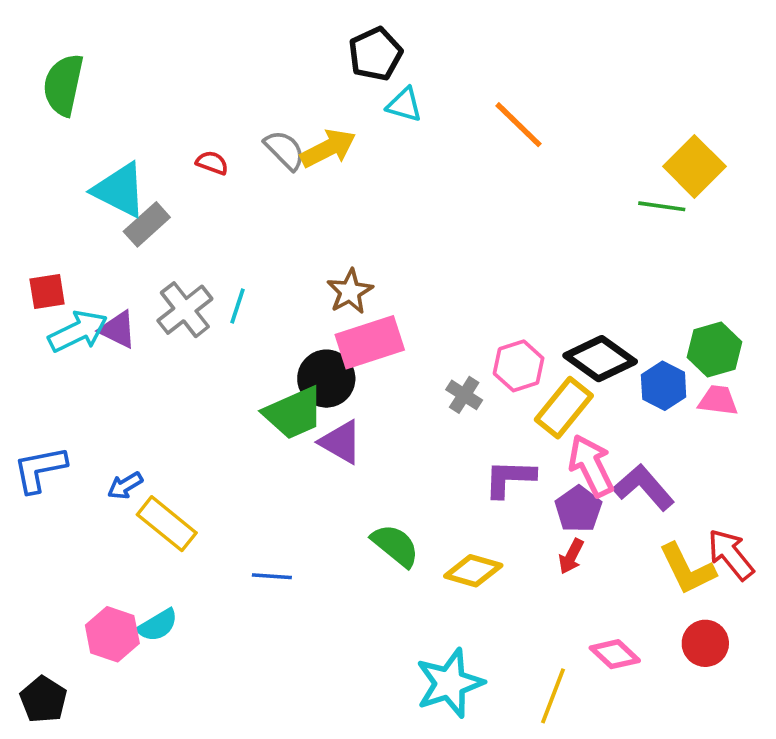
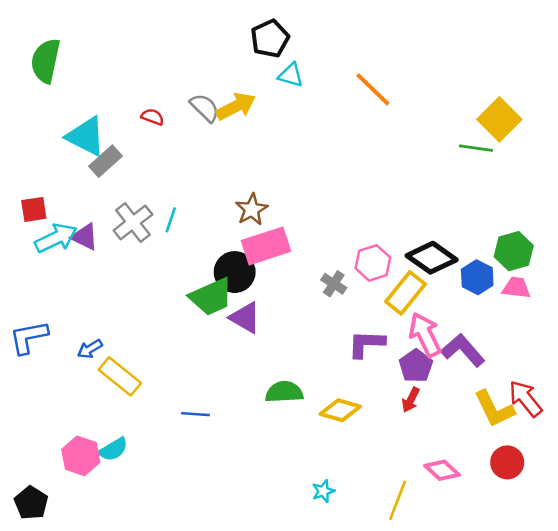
green semicircle: (395, 545) -> (284, 392), turned -42
cyan star: (450, 683) -> (323, 491), size x0.5

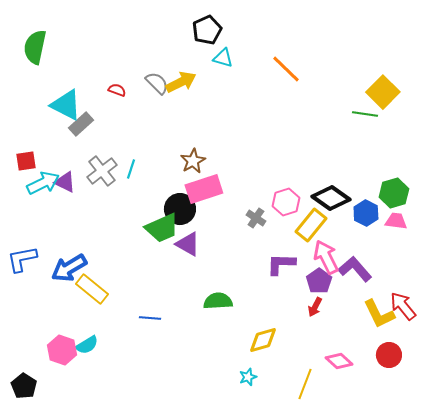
blue arrow: (90, 349) -> (69, 268), size x1.8
yellow diamond: (340, 410) -> (263, 340), moved, turned -32

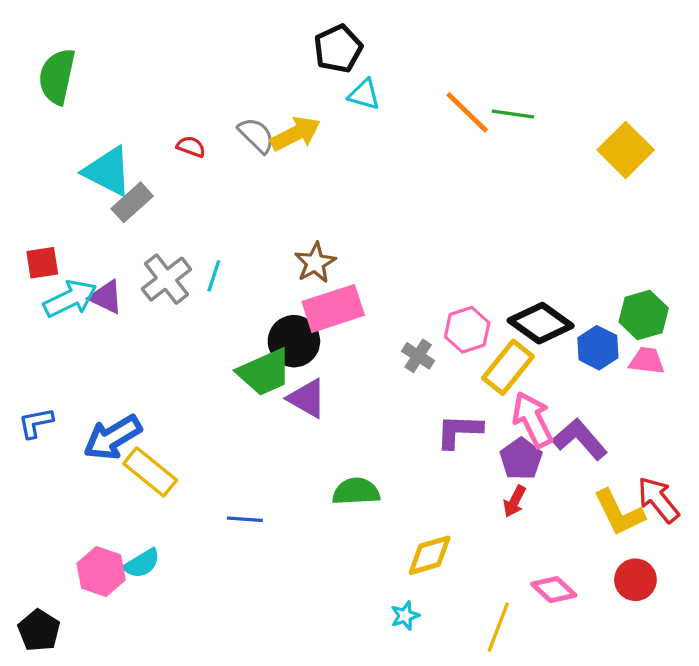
green line: (365, 114) -> (513, 114), moved
blue L-shape: (22, 259) -> (36, 423), size x0.7

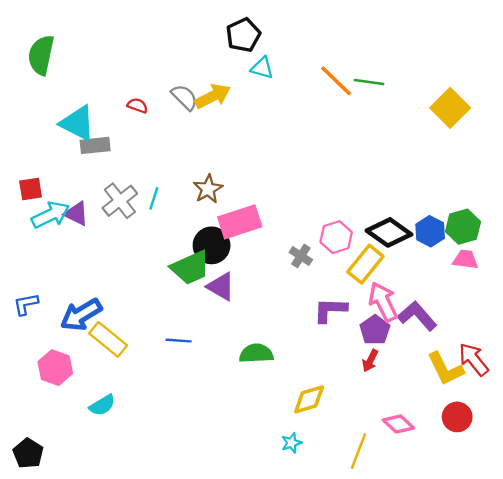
gray rectangle: (132, 202) -> (95, 145), turned 36
brown star: (315, 263) -> (208, 189), moved
blue hexagon: (598, 348) -> (430, 231), moved
blue line: (245, 519) -> (179, 341), moved
pink hexagon: (101, 572) -> (55, 368), moved

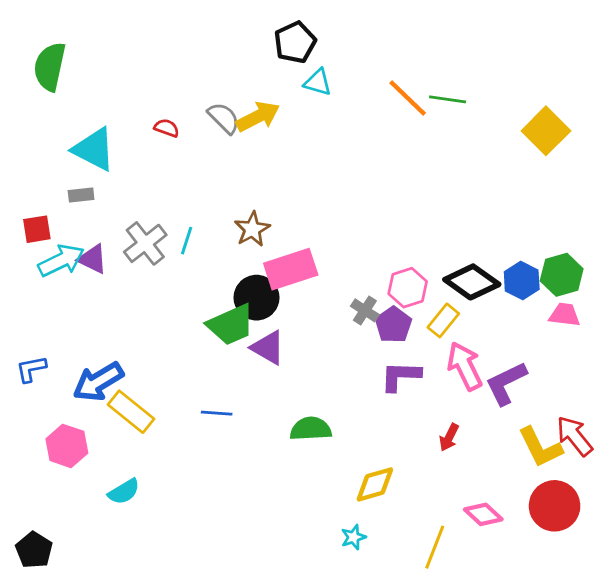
gray rectangle: (95, 145) -> (81, 195), moved, size x0.7
yellow rectangle: (365, 264) -> (443, 320), size x0.7
purple L-shape: (417, 316) -> (506, 383), turned -75
purple pentagon: (375, 330) -> (393, 325), moved
red circle: (457, 417) -> (555, 506), size x1.4

